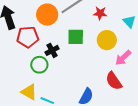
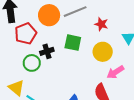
red pentagon: (28, 37) -> (26, 34), turned -30

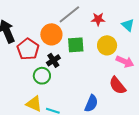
orange circle: (49, 15) -> (51, 34), moved
pink arrow: (115, 72) -> (125, 62), turned -108

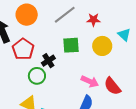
cyan triangle: (128, 25) -> (124, 35), moved
orange circle: (51, 34) -> (27, 15), moved
pink arrow: (125, 62) -> (90, 81), moved

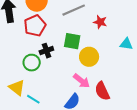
cyan triangle: (124, 35) -> (126, 44), turned -48
yellow circle: (102, 46) -> (89, 57), moved
red pentagon: (23, 49) -> (35, 26), moved

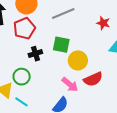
red star: (100, 22) -> (103, 23), moved
green circle: (32, 63) -> (22, 77), moved
red semicircle: (102, 91) -> (93, 79), moved, turned -90

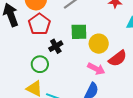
green circle: (22, 77) -> (40, 64), moved

